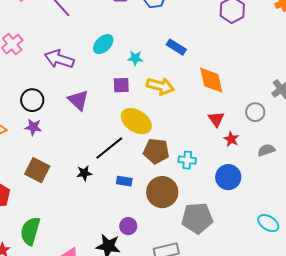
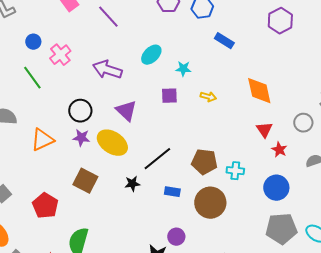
blue rectangle: (176, 47) -> (224, 41), moved
yellow arrow: (160, 86) -> (208, 97), size x0.6
yellow ellipse: (136, 121) -> (112, 143), moved
gray pentagon: (197, 218) -> (281, 229), moved

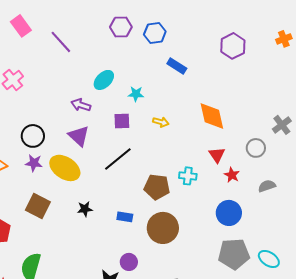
purple arrow: (107, 70) -> (81, 105), moved, size x0.7
black line: (157, 159) -> (118, 159), moved
cyan cross: (235, 171) -> (188, 176), moved

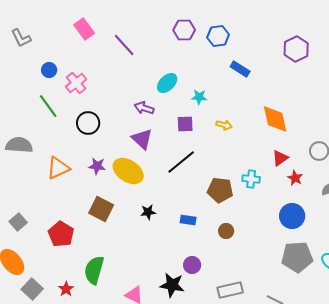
black circle: (33, 136) -> (88, 123), moved
red triangle: (217, 155) -> (280, 158), turned 30
brown circle: (163, 228) -> (226, 231), size x0.5

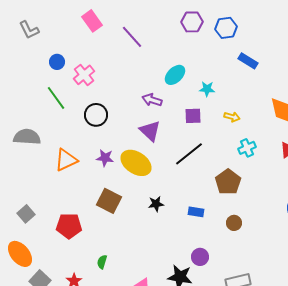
cyan cross: (251, 179) -> (247, 148), moved, turned -30
brown pentagon: (220, 190) -> (228, 182), turned 30
red pentagon: (61, 234) -> (69, 226), turned -30
green semicircle: (94, 270) -> (102, 262), size x0.5

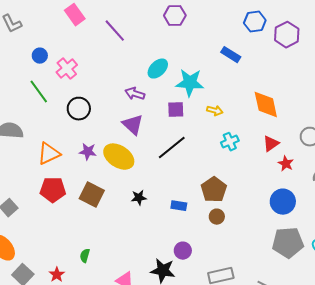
blue hexagon: (226, 28) -> (255, 22), moved
cyan star: (207, 89) -> (190, 83), size x1.8
brown pentagon: (228, 182) -> (214, 190), moved
red pentagon: (69, 226) -> (53, 190), moved

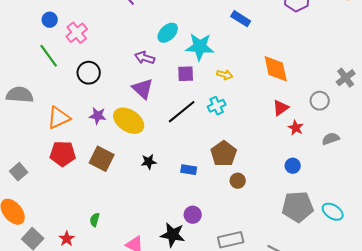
cyan cross: (230, 142) -> (217, 106), moved
blue circle: (283, 202) -> (293, 166), size x0.6
brown circle: (217, 217) -> (238, 181), moved

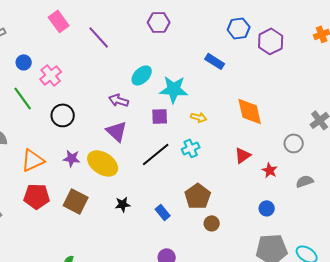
red triangle: (281, 108) -> (243, 155), moved
blue rectangle: (189, 170) -> (163, 212), turned 42

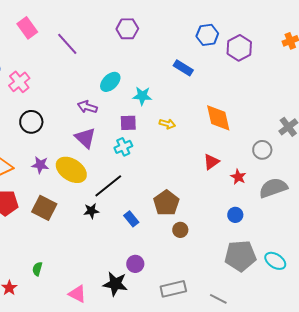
cyan star: (174, 89) -> (142, 96), size x0.7
cyan cross: (191, 148) -> (123, 147), moved
black line: (156, 154) -> (108, 186), moved
gray semicircle: (305, 181) -> (273, 188), size x1.6

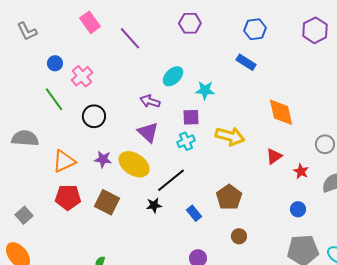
blue hexagon: (207, 35) -> (255, 29), moved
purple hexagon: (239, 48) -> (315, 30), moved
yellow arrow: (167, 124) -> (230, 136), moved, size x1.8
brown circle: (180, 230) -> (239, 236), moved

